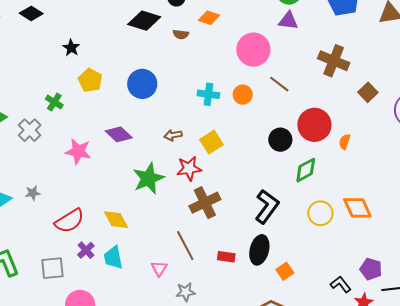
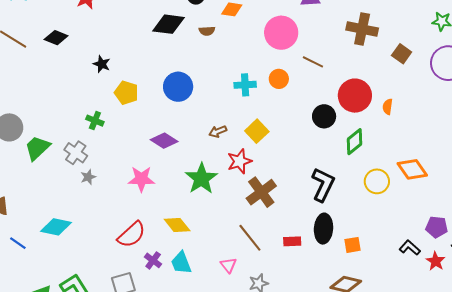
pink star: (78, 151) -> (141, 179), moved
gray star: (33, 193) -> (88, 177), moved
orange square: (285, 271) -> (352, 245), turned 36

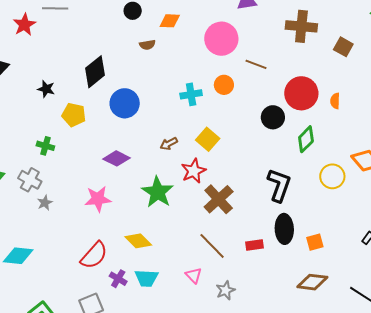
black diamond: (168, 24) -> (95, 72), moved, turned -40
cyan trapezoid: (181, 263) -> (146, 278), turned -60

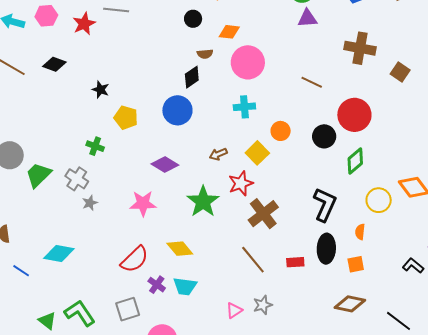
pink circle: (221, 39) -> (248, 62), moved
black diamond: (95, 72) -> (192, 77), moved, size x0.7
orange circle: (224, 85) -> (281, 131), moved
orange semicircle: (335, 101) -> (360, 232), moved
pink triangle: (194, 275) -> (234, 310), moved, turned 36

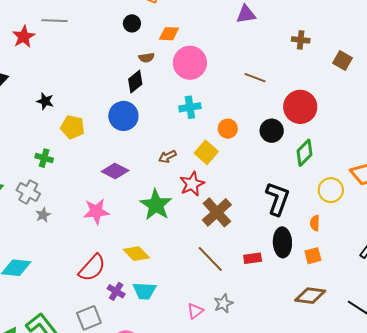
brown cross: (360, 48) -> (301, 40), size x0.6

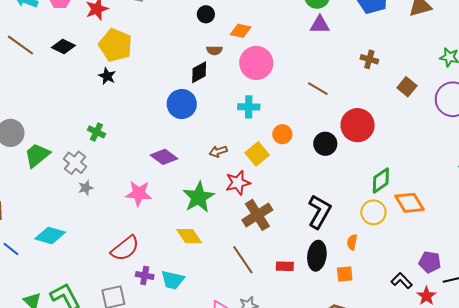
yellow pentagon: (73, 127) -> (115, 45), moved, size x1.4
green diamond: (305, 153) -> (381, 180), moved
yellow diamond: (136, 254) -> (189, 236), moved
purple cross: (116, 291) -> (145, 276), turned -30

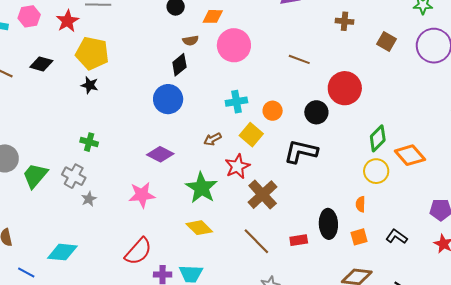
cyan cross: (249, 107) -> (236, 102), moved
black L-shape: (319, 212) -> (301, 152), moved, turned -96
black L-shape: (402, 281) -> (397, 237), moved

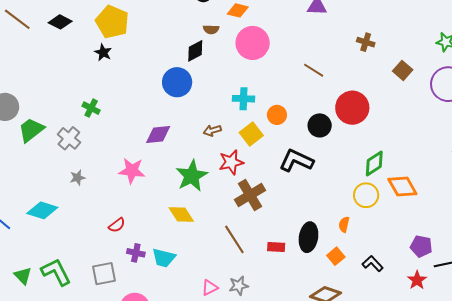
purple diamond: (160, 154) -> (158, 135), turned -44
gray star: (89, 199) -> (78, 178), moved
orange square: (359, 237) -> (336, 256), turned -36
red semicircle: (138, 251) -> (117, 225), size x0.6

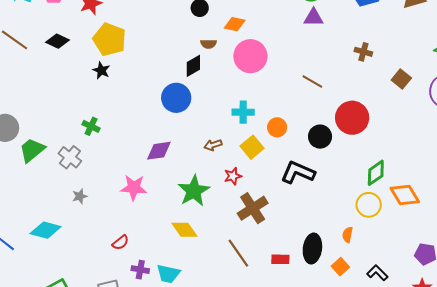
red star: (231, 162) -> (233, 176), size x0.7

